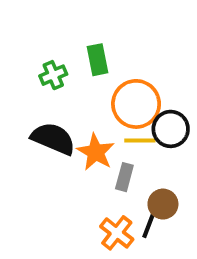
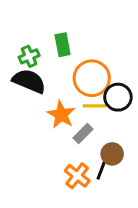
black semicircle: (53, 139) -> (29, 81), moved
gray rectangle: (124, 177) -> (83, 134), turned 30

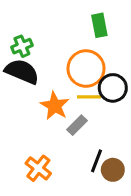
green rectangle: (63, 45) -> (99, 25), moved
brown circle: (112, 154) -> (113, 170), moved
orange cross: (77, 176) -> (38, 168), moved

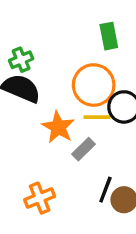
orange cross: (38, 168) -> (40, 198), turned 30

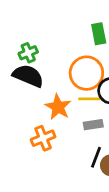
gray rectangle: (84, 149) -> (93, 125), moved, turned 36
orange cross: (40, 198) -> (43, 138), moved

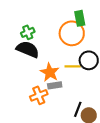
orange circle: (86, 73) -> (72, 33), moved
gray rectangle: (93, 125) -> (55, 85), moved

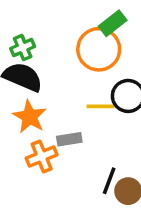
green rectangle: (80, 18) -> (113, 23), turned 63
orange star: (50, 72) -> (30, 117), moved

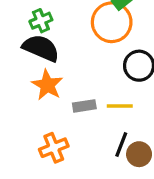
yellow line: (100, 106) -> (120, 106), moved
orange cross: (42, 157) -> (54, 148), moved

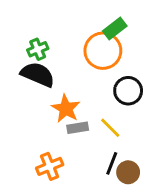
orange star: (47, 85) -> (66, 109), moved
yellow line: (120, 106) -> (110, 128), turned 45

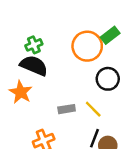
green rectangle: (115, 28) -> (110, 35), moved
orange star: (66, 109) -> (21, 92), moved

